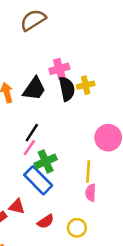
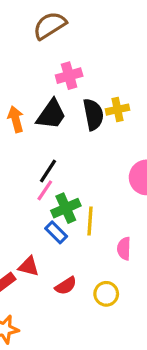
pink cross: (59, 69) -> (69, 76), moved
yellow line: (88, 171) -> (90, 221), moved
blue rectangle: (38, 180) -> (56, 232), size x0.6

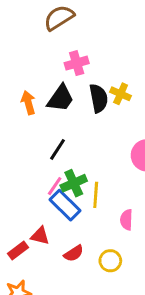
yellow cross: (118, 110) -> (121, 94), turned 36
pink line: (45, 190) -> (55, 186), moved
blue rectangle: (56, 232) -> (65, 205), size x1.5

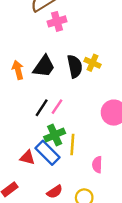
pink cross: (77, 63) -> (57, 21), moved
pink line: (55, 186) -> (57, 107), moved
red triangle: (40, 236) -> (27, 157), moved

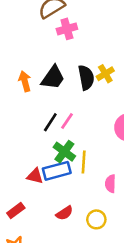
yellow cross: (92, 63) -> (105, 74), turned 35
green cross: (55, 135) -> (64, 152), turned -30
blue rectangle: (48, 153) -> (57, 171), turned -60

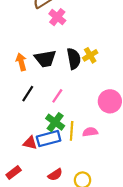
pink cross: (67, 29) -> (57, 17), turned -35
black trapezoid: (53, 78) -> (45, 59), turned 45
black line: (50, 122) -> (28, 94), moved
pink semicircle: (110, 184) -> (90, 132), moved, turned 80

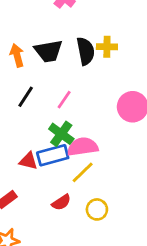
yellow cross: (90, 55) -> (107, 47), turned 32
yellow line: (72, 131) -> (83, 172), moved, turned 42
pink semicircle: (90, 132) -> (83, 147), moved, size x1.5

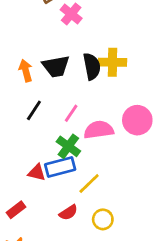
yellow cross: (107, 47) -> (112, 62), size x1.4
pink semicircle: (83, 147) -> (99, 130), moved

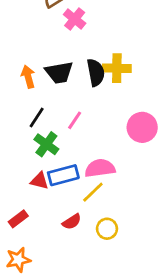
pink semicircle: (99, 130) -> (100, 168), moved
green cross: (68, 146) -> (46, 144), moved

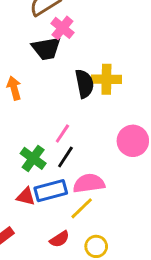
black trapezoid: (59, 72) -> (46, 48), moved
black line: (37, 118) -> (65, 157), moved

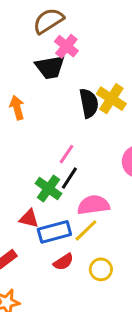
yellow cross: (106, 79) -> (111, 99), turned 32
green cross: (33, 158) -> (48, 189), moved
blue rectangle: (51, 191) -> (54, 232), moved

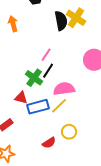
red semicircle: (63, 262) -> (49, 143), moved

